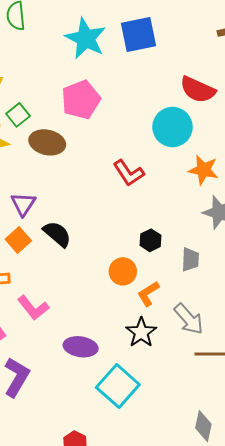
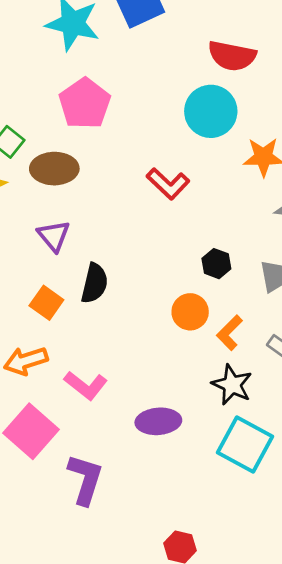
purple triangle: (23, 204) -> (54, 236), moved
black semicircle: (57, 234) -> (94, 283), turned 76
cyan square: (118, 386) -> (245, 444), moved

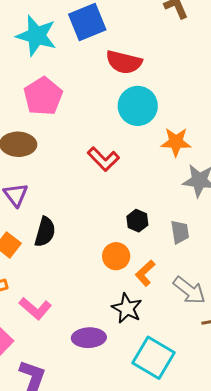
red semicircle: (232, 56) -> (124, 62), moved
black star: (232, 385) -> (127, 308), moved

